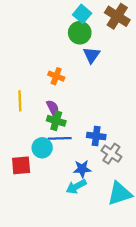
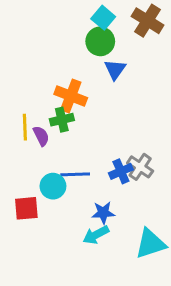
orange cross: (56, 76) -> (71, 96), size x1.5
purple semicircle: (53, 108) -> (41, 136), moved
green cross: (56, 121) -> (62, 120), moved, turned -30
blue cross: (96, 136) -> (121, 171), turned -30
gray cross: (111, 154) -> (140, 167), moved

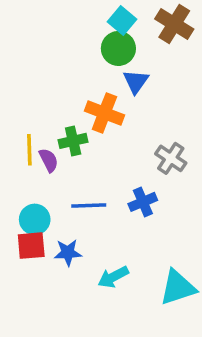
orange cross: (71, 96) -> (104, 113), moved
gray cross: (140, 167) -> (171, 158), moved
cyan circle: (53, 186) -> (35, 219), moved
blue star: (103, 213) -> (68, 253), moved

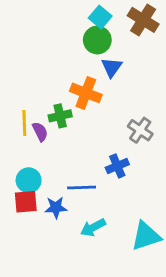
blue line: (89, 205) -> (82, 187), moved

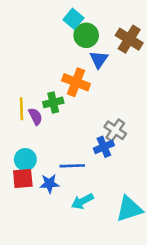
cyan square: (100, 17) -> (73, 19), moved
brown cross: (143, 20) -> (129, 39), moved
gray cross: (140, 130) -> (115, 130), moved

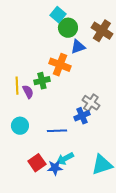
blue triangle: (99, 59) -> (78, 47), turned 35
red square: (23, 178) -> (37, 163), moved, turned -30
blue star: (49, 184) -> (55, 168), moved

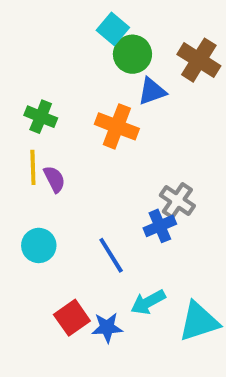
green cross: (42, 81) -> (41, 117), moved, turned 35
blue line: (57, 131) -> (111, 255), turned 60
cyan arrow: (65, 159) -> (148, 302), moved

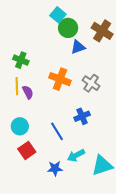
orange cross: (117, 126) -> (60, 79), moved
gray cross: (177, 201) -> (91, 83), moved
red square: (72, 318) -> (27, 150), moved

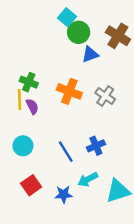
green cross: (21, 60) -> (29, 82), moved
blue cross: (82, 116) -> (96, 146), moved
red square: (27, 150) -> (31, 185), moved

